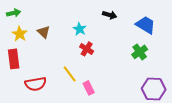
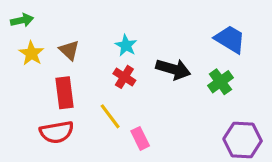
black arrow: (110, 15) -> (173, 69), moved, size x1.5
red cross: (87, 49) -> (124, 77), moved
red rectangle: (14, 59) -> (65, 93), moved

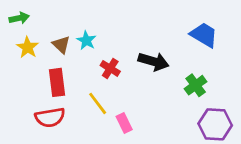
cyan star: (126, 45) -> (86, 40), moved
green cross: (220, 82) -> (196, 85), moved

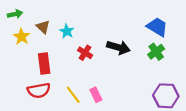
brown triangle: (61, 45) -> (43, 27), moved
green cross: (196, 85) -> (156, 52), moved
yellow line: (98, 103) -> (73, 95), moved

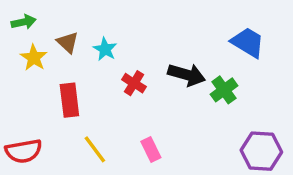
green cross: (156, 52) -> (224, 90), moved
red semicircle: (39, 90) -> (24, 151), moved
yellow line: (73, 95) -> (95, 149), moved

